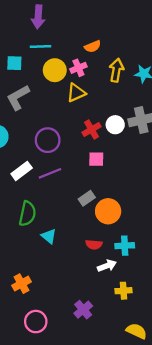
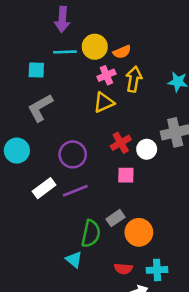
yellow circle: (55, 70) -> (95, 47), moved
yellow arrow: (116, 70) -> (134, 79), moved
white circle: (115, 125) -> (147, 149), moved
green semicircle: (27, 214) -> (91, 234), moved

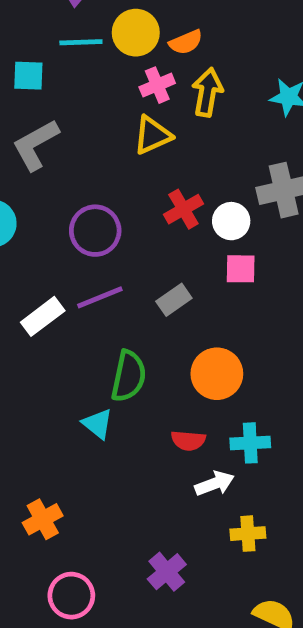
pink square: (126, 175) -> (241, 269), moved
white rectangle: (44, 188) -> (43, 316), moved
gray rectangle: (115, 218) -> (174, 300), moved

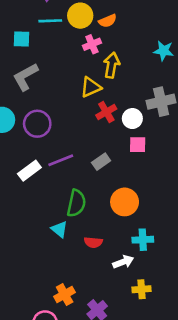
yellow arrow: (207, 92) -> (112, 65), moved
yellow triangle: (152, 135) -> (91, 87), moved
purple circle: (95, 231) -> (37, 124), moved
red semicircle: (188, 441) -> (93, 242), moved
orange cross: (43, 519) -> (65, 294), moved

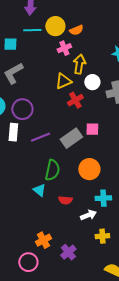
white circle: (132, 119) -> (92, 82), moved
pink square: (138, 145) -> (92, 129), moved
gray rectangle: (101, 162) -> (71, 138), size x1.5
white rectangle: (29, 171) -> (13, 132), moved, turned -48

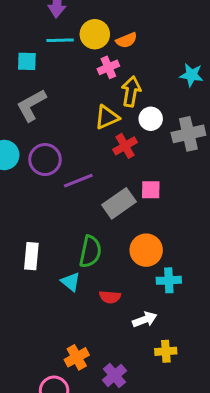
white rectangle: (13, 132) -> (31, 256), moved
purple line: (40, 137) -> (78, 181), moved
cyan cross: (103, 198) -> (169, 280), moved

